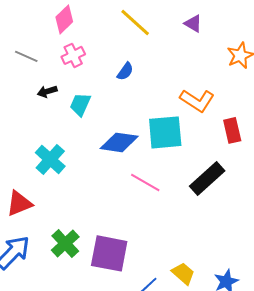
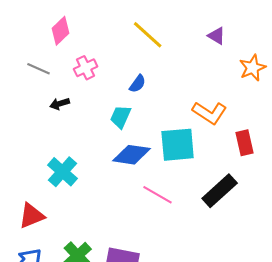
pink diamond: (64, 19) -> (61, 31), moved
purple triangle: (193, 23) -> (217, 36), moved
cyan trapezoid: (80, 104) -> (121, 117), moved

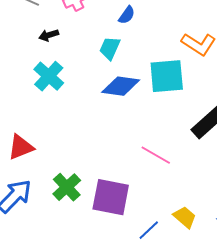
cyan cross: (63, 172) -> (49, 76), moved
pink line: (158, 195) -> (156, 155), moved

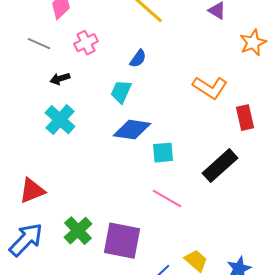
cyan square: (167, 76) -> (163, 153), moved, size x0.6

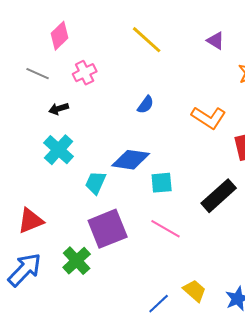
blue semicircle: (138, 59) -> (146, 105), moved
cyan trapezoid: (121, 92) -> (96, 183), moved
purple square: (122, 241) -> (108, 229), moved, turned -33

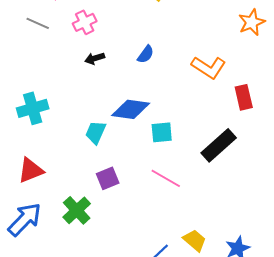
black arrow: (59, 109) -> (95, 58), moved
cyan cross: (59, 150) -> (33, 108), moved, turned 32
purple square: (108, 229) -> (108, 178), size x0.6

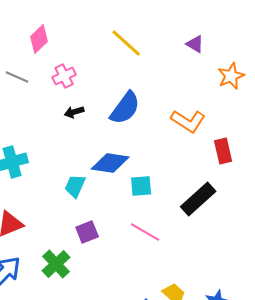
blue semicircle: (146, 54) -> (125, 108), size x1.8

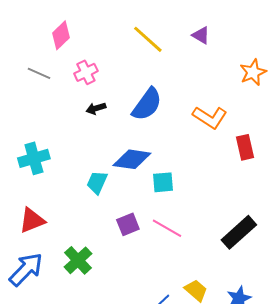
purple triangle: (195, 44) -> (201, 35), moved
black rectangle: (198, 199) -> (239, 232), moved
purple square: (87, 232) -> (128, 224), moved

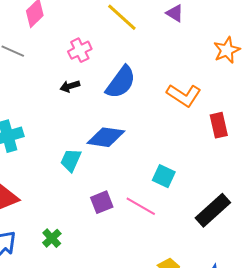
pink cross: (86, 72) -> (80, 50), moved
cyan square: (163, 182) -> (164, 176), moved, turned 30
green cross: (78, 260) -> (52, 238), size x0.7

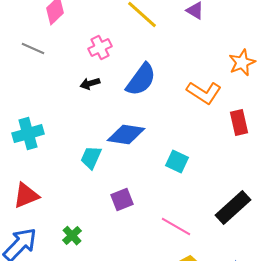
orange star: (227, 50) -> (242, 63), moved
cyan square: (164, 176) -> (177, 162), moved
pink line: (141, 206) -> (176, 227), moved

